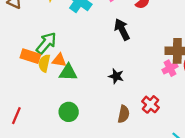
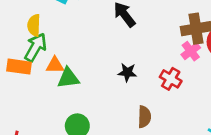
yellow semicircle: (44, 63) -> (34, 25), moved
red cross: (150, 104) -> (171, 79), moved

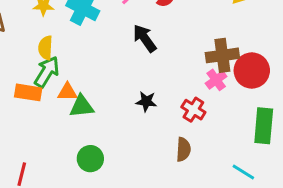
brown semicircle: (144, 117) -> (183, 149), moved

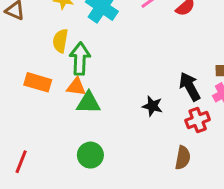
black arrow: (145, 38) -> (190, 87), moved
green arrow: (47, 72) -> (80, 59), moved, turned -36
red cross: (193, 110) -> (198, 120), turned 30

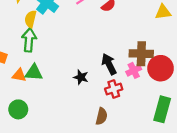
yellow semicircle: (60, 41) -> (30, 19), moved
orange triangle: (76, 87) -> (19, 75), moved
green circle: (90, 155) -> (18, 109), moved

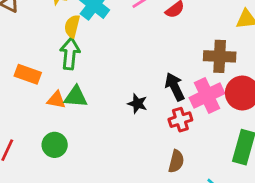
brown cross: (141, 54) -> (220, 56), moved
pink cross: (134, 70) -> (207, 96), size x1.6
brown semicircle: (102, 116) -> (176, 161), moved

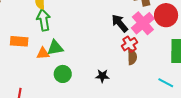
black star: (137, 104) -> (102, 76), moved
green circle: (55, 145) -> (63, 74), moved
brown semicircle: (176, 161) -> (132, 57), moved

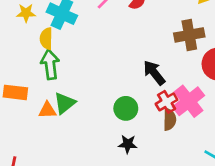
pink cross: (143, 23) -> (189, 101), moved
green triangle: (55, 48) -> (65, 103), turned -30
green circle: (63, 74) -> (126, 108), moved

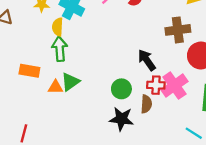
red cross: (167, 102) -> (156, 85), turned 30
brown semicircle: (170, 119) -> (146, 104), moved
black star: (128, 144) -> (122, 119), size x1.5

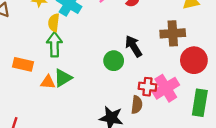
black arrow: (147, 60) -> (133, 46), moved
green circle: (121, 89) -> (114, 61), moved

